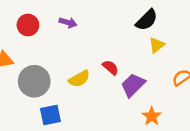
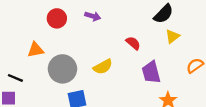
red semicircle: (110, 68) -> (133, 43), moved
purple trapezoid: (133, 85) -> (151, 72), turned -60

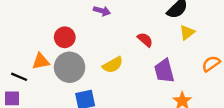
red circle: (57, 18) -> (65, 37), moved
orange triangle: (36, 50) -> (41, 61), moved

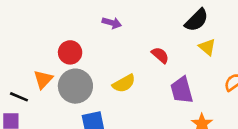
yellow triangle: (187, 32) -> (207, 47), turned -42
orange triangle: (41, 61) -> (43, 79), turned -36

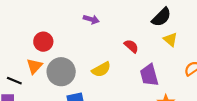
red circle: (70, 52) -> (43, 42), moved

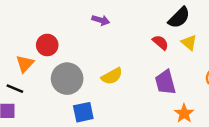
red semicircle: (131, 46) -> (160, 43), moved
orange triangle: (34, 66) -> (25, 64), moved

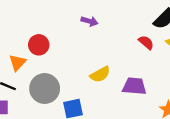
gray circle: (67, 79) -> (45, 89), moved
purple trapezoid: (165, 82) -> (134, 86), moved, turned 110

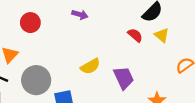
red circle: (39, 45) -> (30, 23), moved
purple trapezoid: (134, 86) -> (124, 78), turned 60

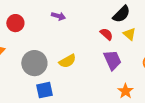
purple trapezoid: (124, 78) -> (112, 60), moved
gray circle: (36, 80) -> (34, 63), moved

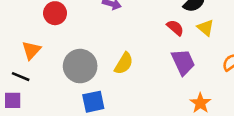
yellow semicircle: (67, 61) -> (124, 63), turned -30

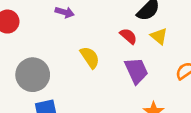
yellow semicircle: (124, 63) -> (90, 57), moved, turned -65

